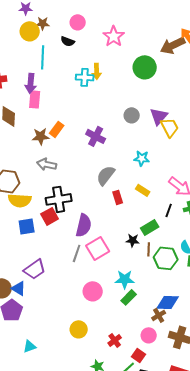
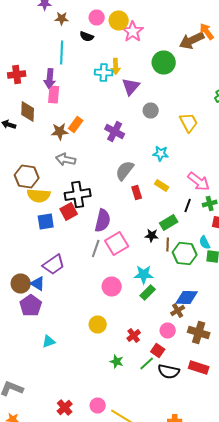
yellow circle: (30, 31) -> (119, 20), moved
purple triangle: (159, 116) -> (131, 86), moved

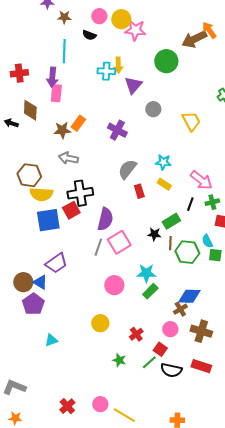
pink star: (133, 32) -> (135, 30), turned -30
cyan star: (161, 154) -> (163, 162), moved
blue square: (46, 222) -> (48, 220), size x1.4

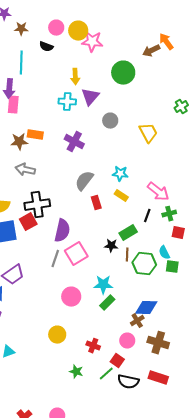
brown arrow: (194, 39) -> (151, 51), size x0.7
cyan cross: (106, 71) -> (67, 102), moved
orange rectangle: (78, 123) -> (35, 135), turned 63
red cross: (136, 334) -> (93, 346), turned -32

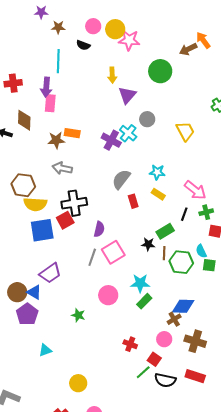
cyan cross: (67, 102) -> (128, 133), moved, turned 36
purple semicircle: (62, 231) -> (99, 229), size x0.7
yellow circle: (57, 335) -> (78, 383), moved
green star: (76, 372) -> (78, 315), moved

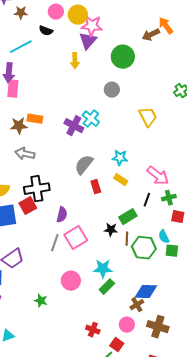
cyan line: (58, 61) -> (21, 47), turned 60
purple triangle: (127, 95) -> (88, 41), moved
gray circle: (147, 119) -> (112, 90), moved

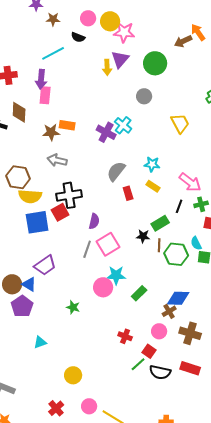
purple triangle: (88, 41) -> (120, 59), moved
cyan star: (103, 269) -> (116, 275), moved

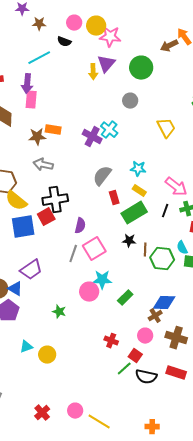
yellow semicircle: (30, 196) -> (16, 201), turned 35
green rectangle: (160, 223) -> (134, 213), moved, size x1.4
yellow circle: (73, 375) -> (47, 355), moved

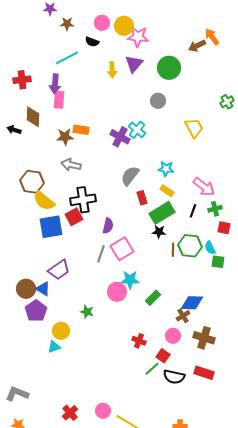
yellow arrow: (93, 72) -> (112, 70), moved
black star: (129, 241) -> (159, 232), moved
green hexagon: (162, 259) -> (190, 246), moved
yellow circle: (47, 355) -> (61, 331), moved

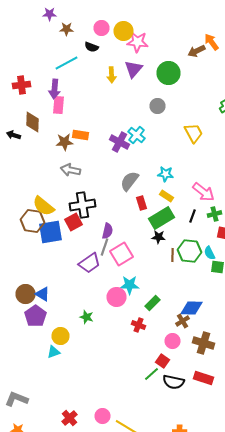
brown hexagon: (32, 182) -> (32, 221), moved
gray line: (101, 254) -> (104, 247), moved
purple trapezoid: (59, 270) -> (90, 263), moved
red cross: (139, 341) -> (138, 325), moved

